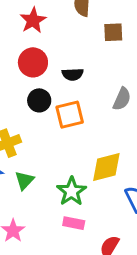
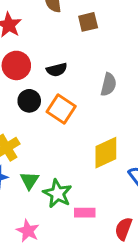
orange square: (70, 115) -> (61, 109), turned -32
green star: (72, 191) -> (57, 193), moved

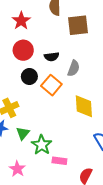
brown square: (88, 22) -> (78, 25), size x1.5
gray semicircle: (108, 84) -> (74, 68), moved
yellow diamond: (106, 153) -> (84, 106), moved, turned -75

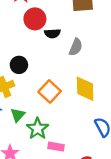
red circle: (23, 50) -> (35, 19), moved
black circle: (29, 77) -> (19, 65), moved
orange square: (51, 85) -> (50, 91), moved

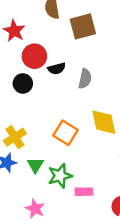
black circle: (19, 65) -> (23, 83), moved
green star: (38, 129) -> (60, 176), turned 30

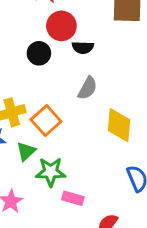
gray semicircle: (85, 79) -> (88, 88), moved
orange square: (66, 133) -> (46, 120), moved

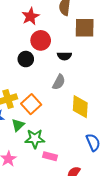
black semicircle: (83, 47) -> (64, 56), moved

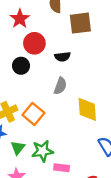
green triangle: (18, 125) -> (18, 148), moved

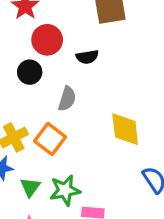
gray semicircle: (60, 86) -> (67, 99), moved

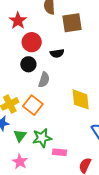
black circle: (30, 72) -> (28, 64), moved

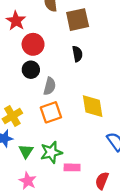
black semicircle: (57, 53) -> (77, 54), moved, turned -88
orange square: (33, 105) -> (51, 112), moved, turned 36

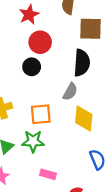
black semicircle: (77, 54) -> (82, 63), size x1.6
gray semicircle: (50, 86) -> (70, 92), moved
green star: (51, 152) -> (33, 141), moved

